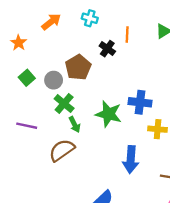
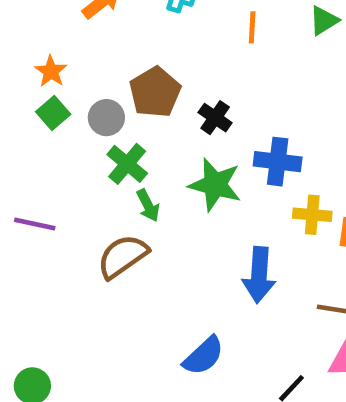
orange star: (19, 43) -> (51, 71), moved
black cross: (107, 49) -> (215, 118), moved
purple line: (27, 126) -> (35, 224), moved

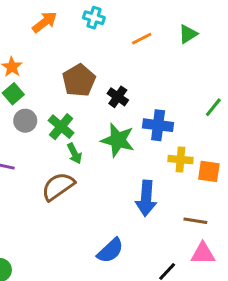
orange line: (252, 27) -> (142, 39), turned 60
gray circle: (106, 118) -> (25, 121), moved

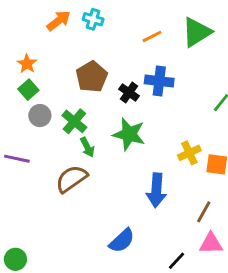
cyan cross: (94, 18) -> (93, 19), moved
green triangle: (188, 34) -> (197, 32), size x1.6
blue cross: (158, 125) -> (159, 81), moved
yellow cross: (180, 160) -> (189, 153), turned -30
brown line: (195, 221) -> (204, 212), turned -70

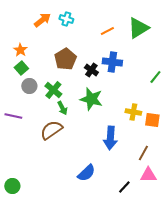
yellow cross: (189, 153) -> (133, 112), turned 35

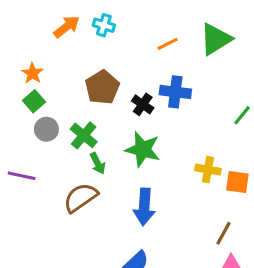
blue arrow: (110, 138) -> (144, 207), moved

